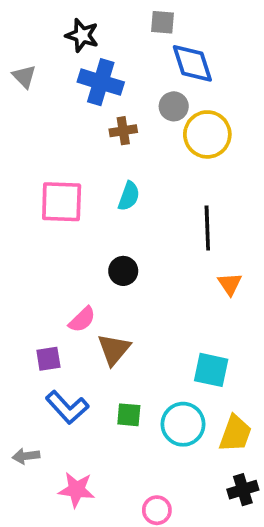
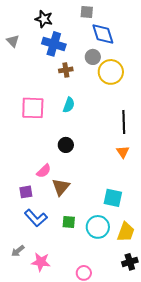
black line: (207, 228) -> (124, 122), moved
gray arrow: (26, 456) -> (18, 251), moved, turned -32

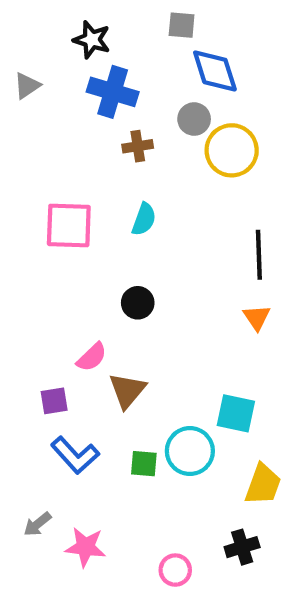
gray triangle: (13, 41) -> (27, 86), turned 40
cyan circle: (98, 227) -> (190, 451), moved
black cross: (130, 262) -> (242, 547), moved

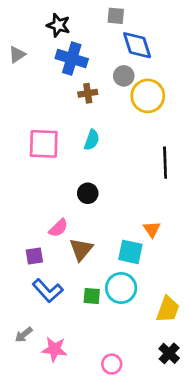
orange triangle: (257, 317) -> (152, 229), moved
cyan square: (236, 413) -> (130, 252), moved
black cross: (242, 547) -> (169, 353), moved, turned -30

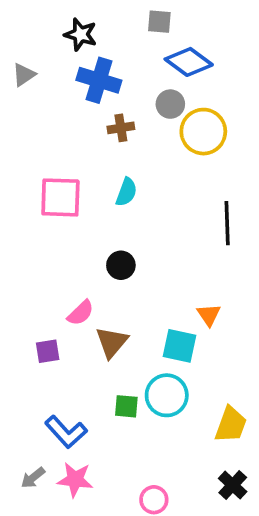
blue diamond: (137, 45) -> (189, 62), turned -36
blue L-shape: (48, 291) -> (66, 432), moved
gray arrow: (24, 335) -> (33, 478), moved

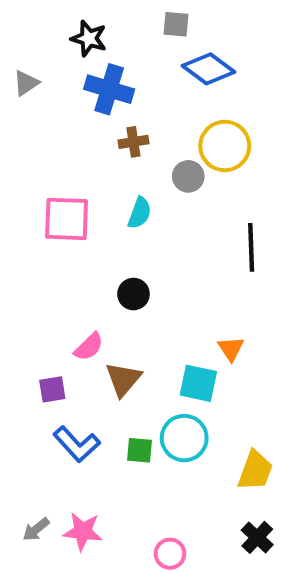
gray circle: (170, 104) -> (188, 176), moved
blue L-shape: (66, 432) -> (77, 444), moved

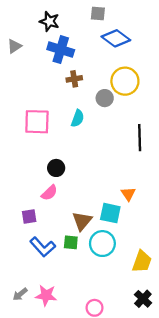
black circle: (133, 294) -> (56, 168), moved
brown triangle: (123, 379) -> (82, 221), moved
green square: (140, 450) -> (71, 242), moved

